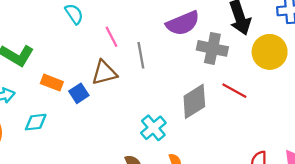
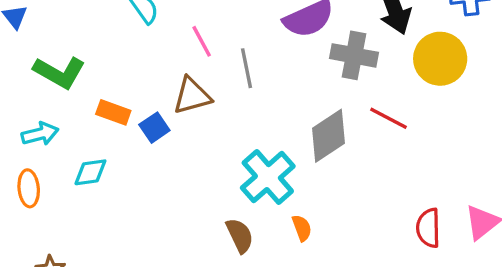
cyan cross: (153, 128) -> (268, 177), size x1.4

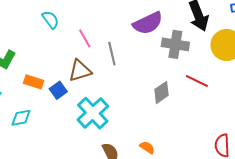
gray diamond: (329, 136) -> (162, 92), size x0.7
cyan cross: (268, 177) -> (93, 113), moved
orange semicircle: (302, 228) -> (147, 147), turned -35

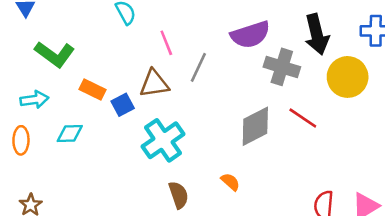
gray line: (112, 54) -> (198, 67), turned 30
gray diamond: (162, 92) -> (255, 126), size x1.4
orange semicircle: (147, 147) -> (230, 182), moved

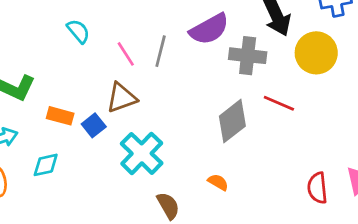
gray line: (198, 67) -> (161, 51), moved

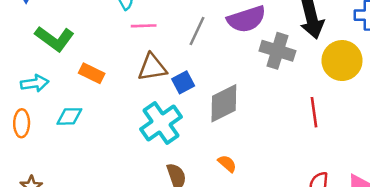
pink line: (126, 54) -> (144, 26), moved, turned -70
red line: (279, 103) -> (314, 112), moved, turned 48
gray diamond: (232, 121) -> (224, 103), moved
blue square: (94, 125) -> (183, 82), moved

